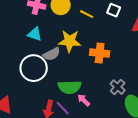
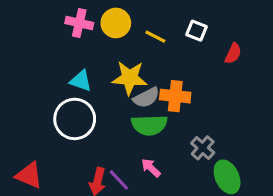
cyan triangle: (35, 34) -> (81, 81), moved
gray semicircle: (52, 54) -> (146, 98), moved
green semicircle: (70, 87) -> (149, 125), moved

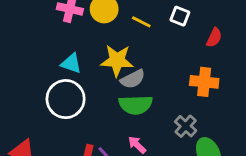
orange cross: (175, 96) -> (204, 82), moved

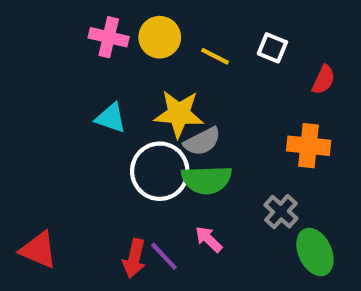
white circle: (66, 99) -> (160, 171), moved

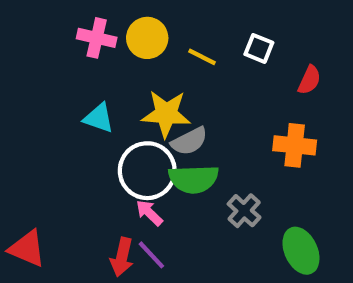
gray cross: (281, 212) -> (244, 211), moved
pink arrow: (209, 239) -> (149, 213), moved

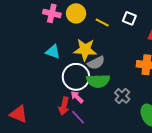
red arrow: (122, 257) -> (64, 106), moved

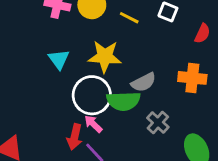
cyan triangle: (53, 52) -> (59, 59), turned 35
gray semicircle: (96, 63) -> (144, 82), moved

